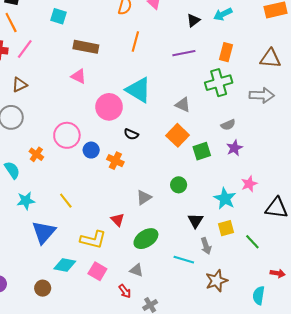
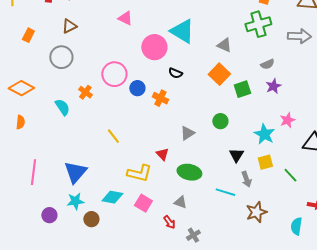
cyan star: (26, 201) -> (75, 201), moved
blue triangle: (44, 232) -> (75, 172), moved
green ellipse: (146, 239) -> (189, 172), turned 45

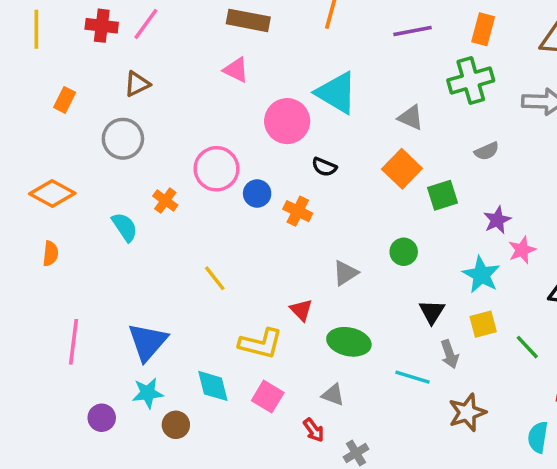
purple star: (273, 86) -> (497, 220), moved
cyan diamond: (112, 197) -> (213, 386), turned 65

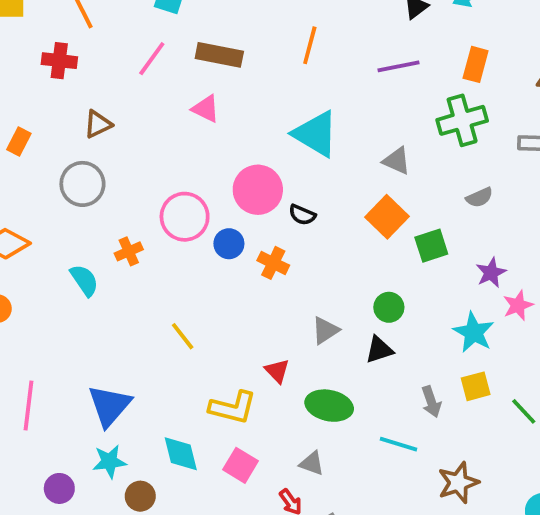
pink line: (146, 24) -> (152, 59), moved
pink circle: (287, 121) -> (258, 190), moved
orange cross: (165, 201) -> (129, 251), turned 30
black triangle: (432, 312) -> (379, 350), moved, turned 40
gray arrow: (450, 354) -> (431, 402), moved

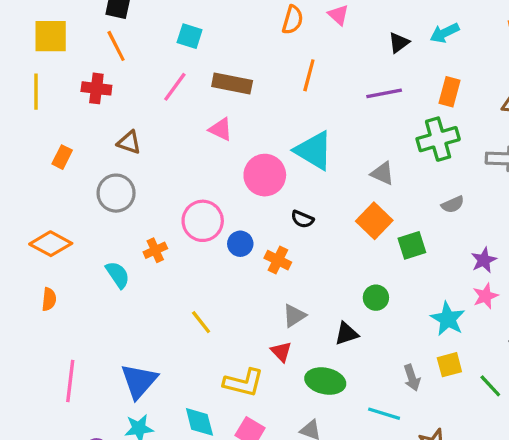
brown triangle: (98, 124) -> (129, 142), turned 45
pink circle: (258, 190) -> (265, 175), moved
purple star: (491, 273) -> (484, 260), moved
gray triangle: (325, 330) -> (294, 316), moved
black triangle: (379, 350) -> (347, 334), moved

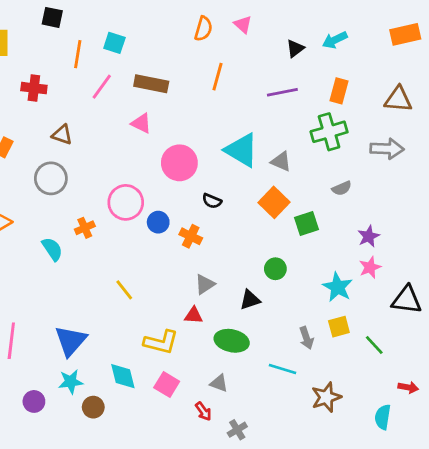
orange line: (116, 46) -> (78, 54), moved, turned 36
cyan triangle: (314, 151) -> (242, 150), moved
red triangle: (281, 352) -> (194, 315), turned -42

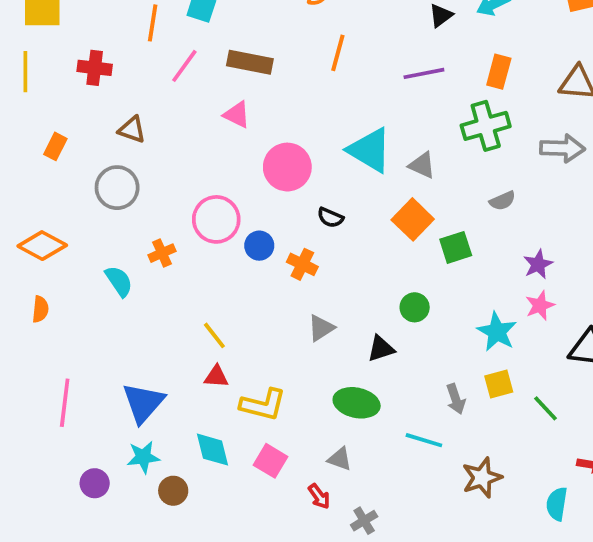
red triangle: (194, 315) -> (216, 377), moved

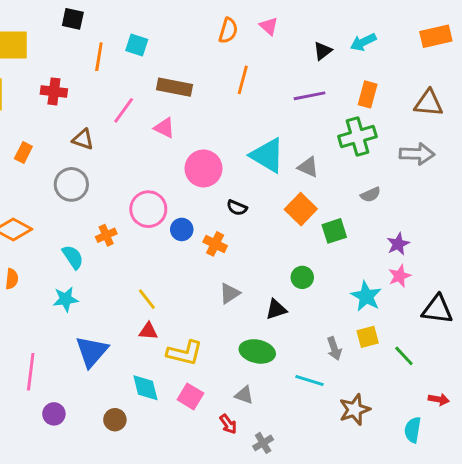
pink line: (184, 66) -> (124, 110), moved
pink line: (65, 403) -> (31, 372), moved
cyan star: (143, 457) -> (66, 299), moved

